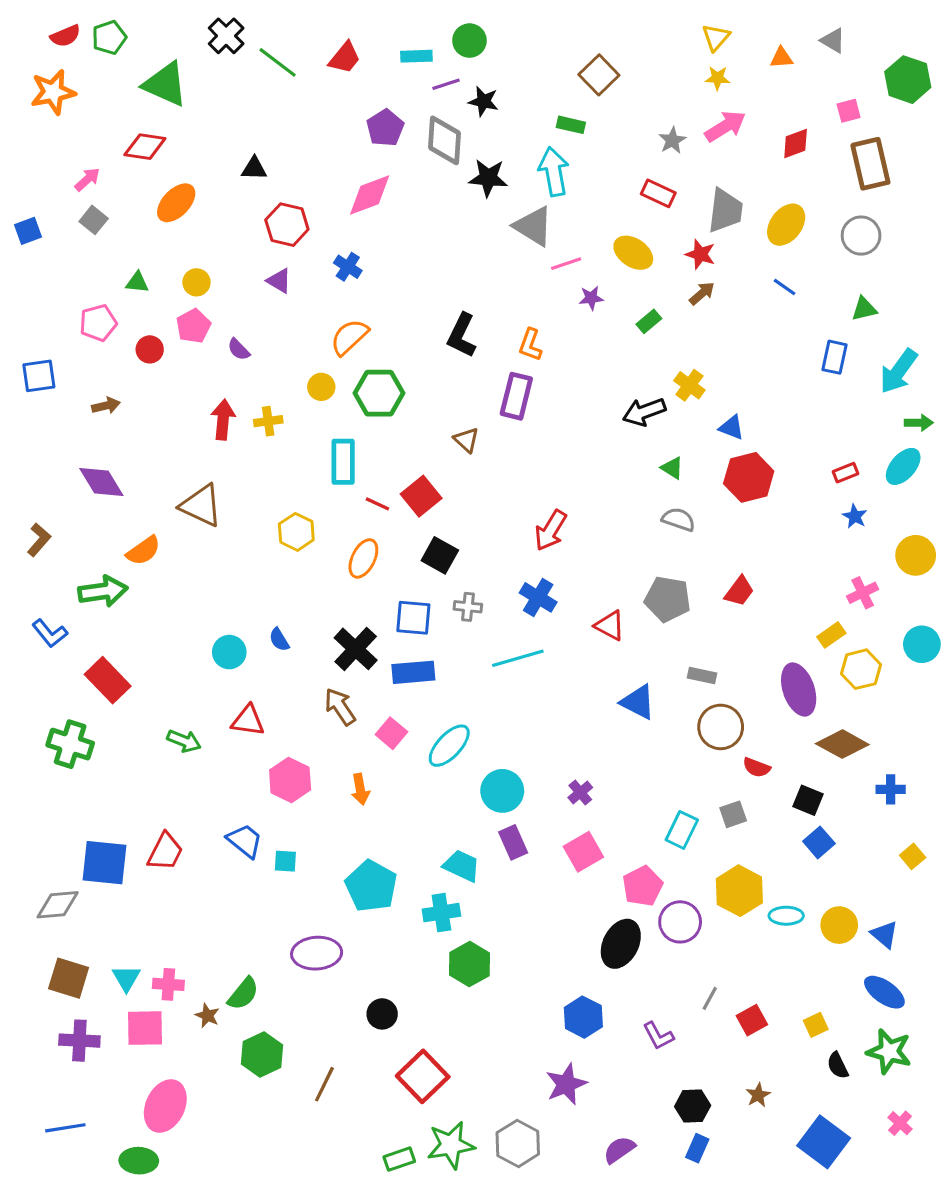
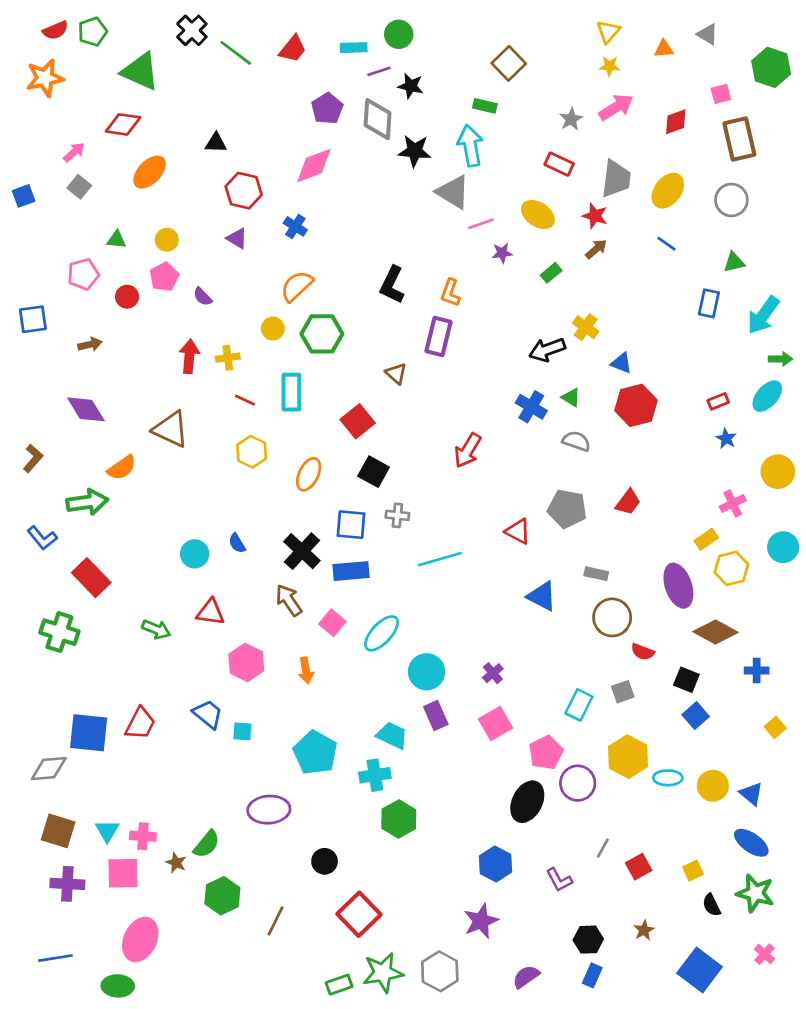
red line: (377, 504) -> (245, 400), moved
blue cross: (538, 597) -> (531, 407), moved

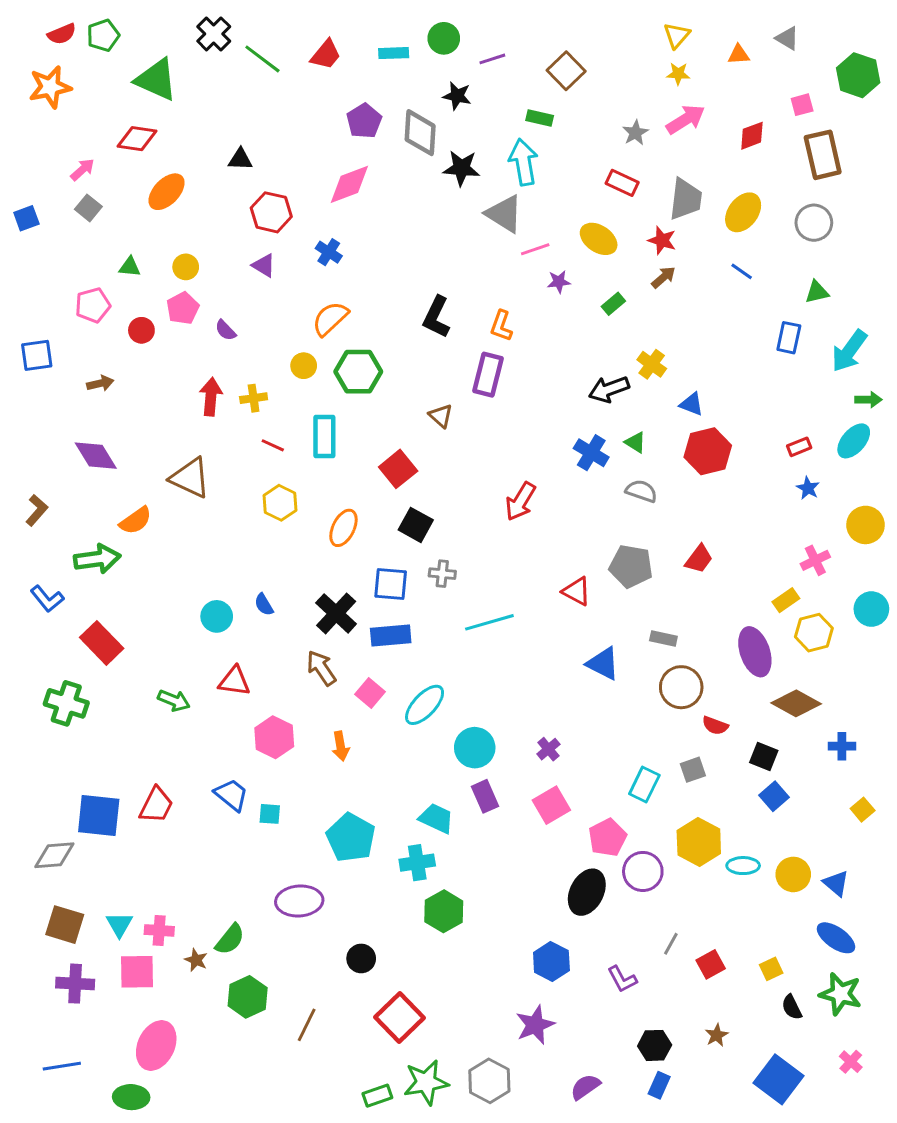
purple line: (379, 71) -> (492, 59), moved

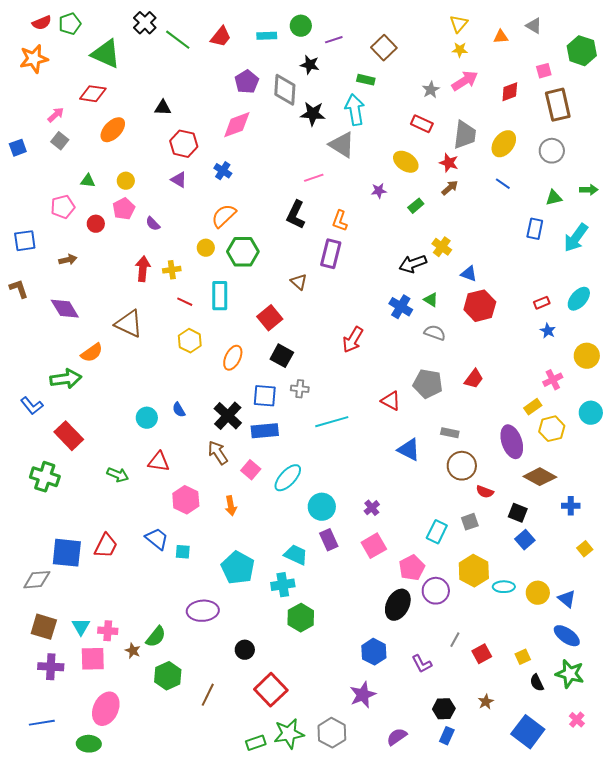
pink line: (535, 249) -> (314, 178), moved
green arrow: (868, 400) -> (589, 190), moved
brown L-shape: (37, 510) -> (19, 289), moved, turned -60

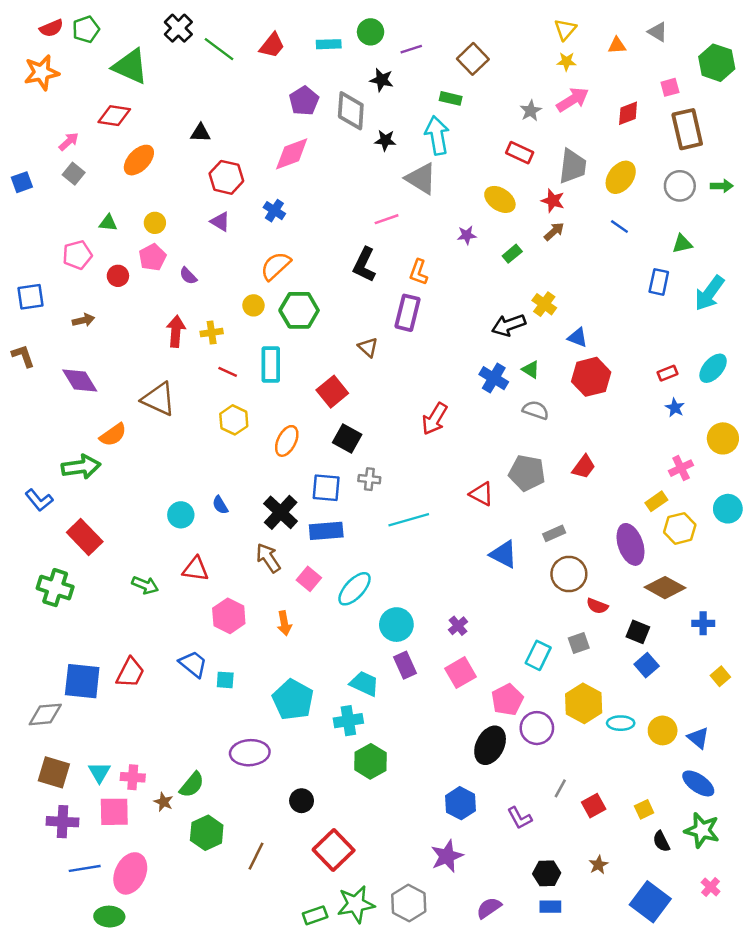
black star: (313, 114) -> (385, 140), size x0.7
green arrow: (589, 190) -> (722, 186), moved
gray rectangle: (450, 433) -> (554, 533), turned -36
blue line: (42, 723) -> (85, 868), moved
blue rectangle: (447, 736) -> (550, 907), turned 66

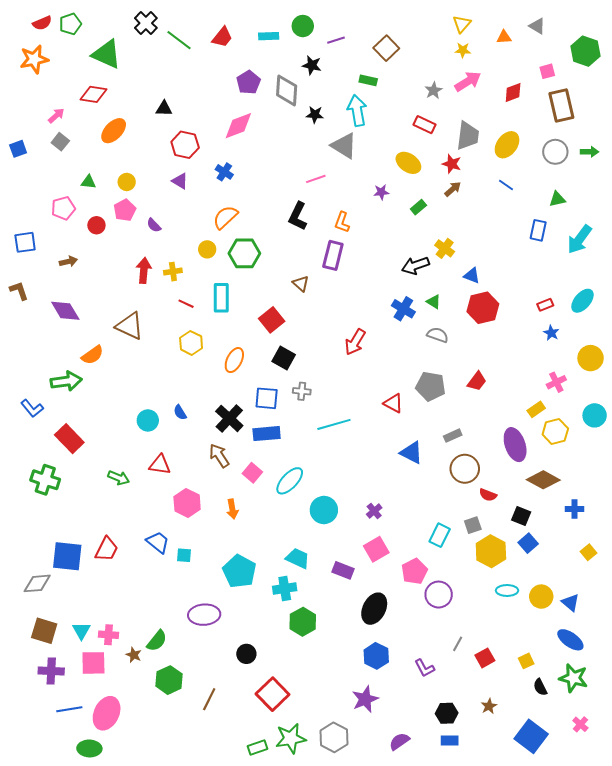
purple rectangle: (405, 665) -> (343, 570), moved, turned -45
yellow hexagon: (584, 703) -> (491, 551), moved
black ellipse: (490, 745) -> (374, 609), moved

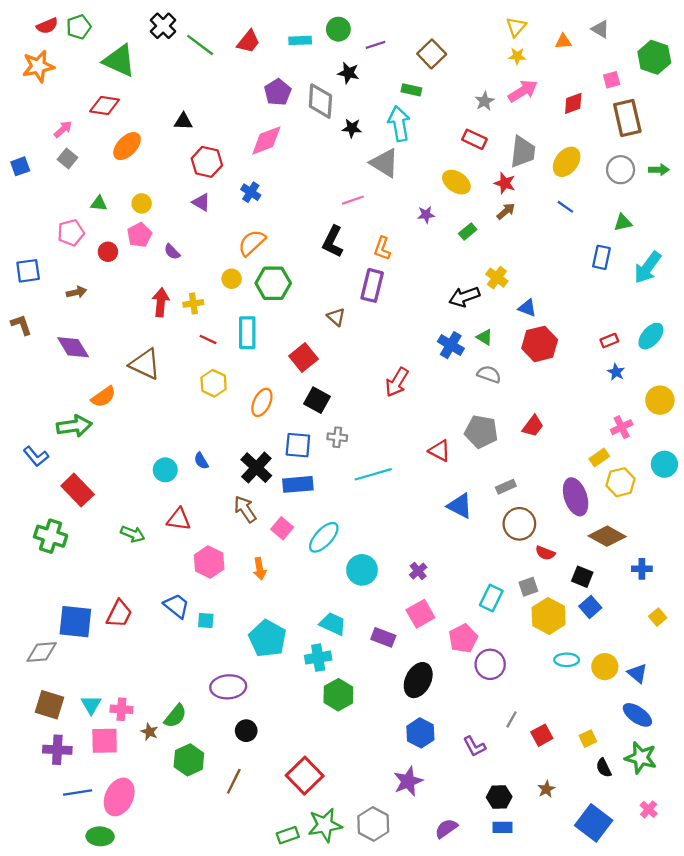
black circle: (246, 654) -> (246, 731), moved

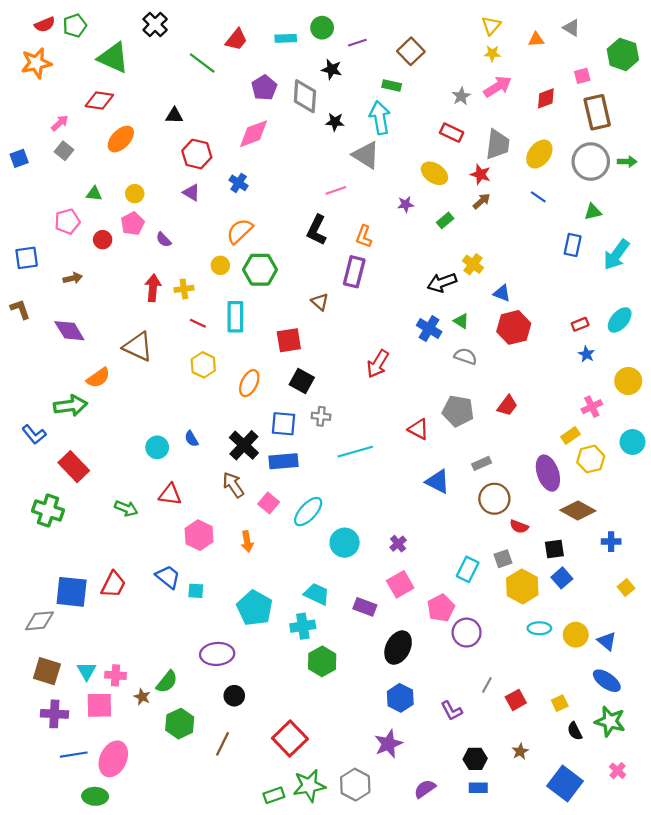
green line: (200, 45) -> (202, 63), moved
gray circle: (621, 170) -> (591, 162), size x1.4
red square: (304, 357) -> (289, 340), turned 30
black square: (582, 577) -> (554, 549), turned -30

